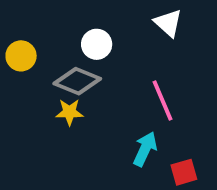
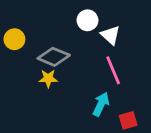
white triangle: (168, 23) -> (110, 35), moved
white circle: (97, 44) -> (87, 20), moved

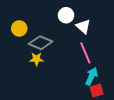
yellow circle: (14, 39) -> (19, 28), moved
cyan arrow: (101, 104) -> (91, 76), moved

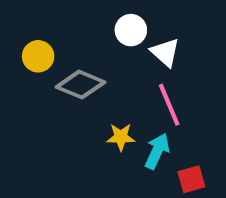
yellow star: (36, 59) -> (121, 137), moved
cyan arrow: (91, 76) -> (157, 151), moved

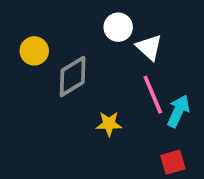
gray diamond: (80, 85) -> (73, 76), turned -54
cyan arrow: (157, 151) -> (178, 111), moved

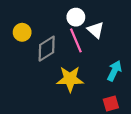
pink line: (153, 95) -> (76, 40), moved
yellow star: (109, 124) -> (70, 79), size x1.6

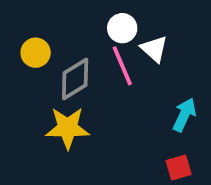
yellow star: (70, 79) -> (68, 128), moved

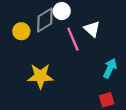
white circle: (122, 28) -> (62, 11), moved
gray diamond: (75, 79) -> (45, 20), moved

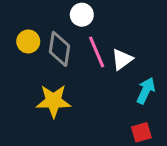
gray diamond: (45, 20) -> (59, 49), moved, turned -50
white triangle: (92, 29) -> (122, 59), moved, turned 42

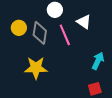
white triangle: (122, 59) -> (84, 22), moved, turned -49

